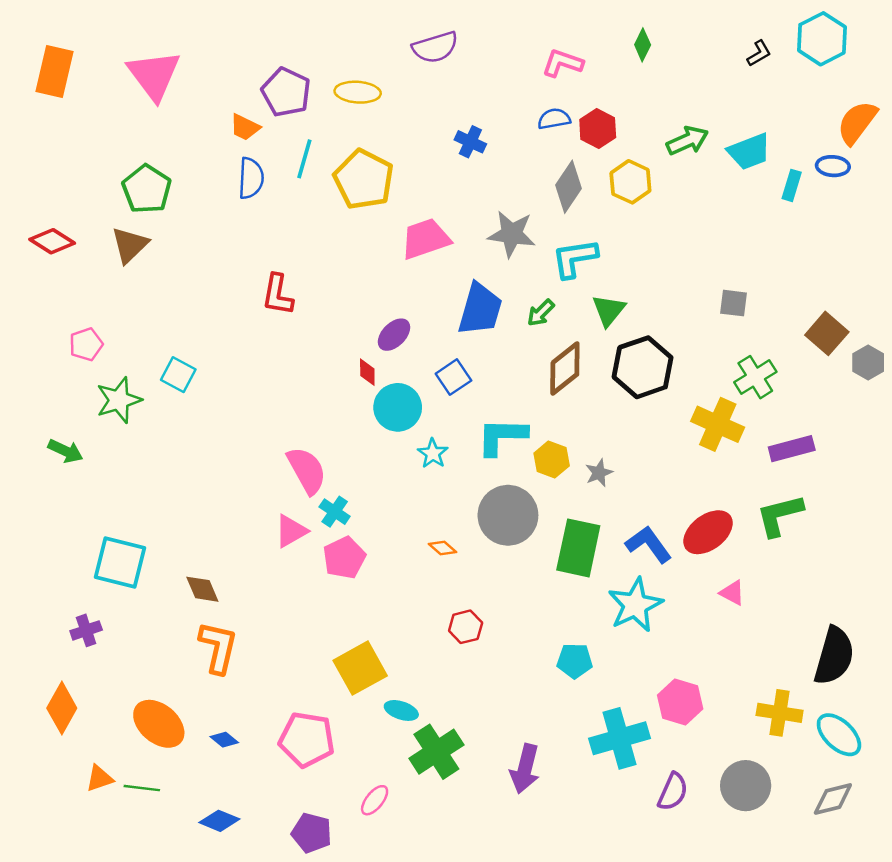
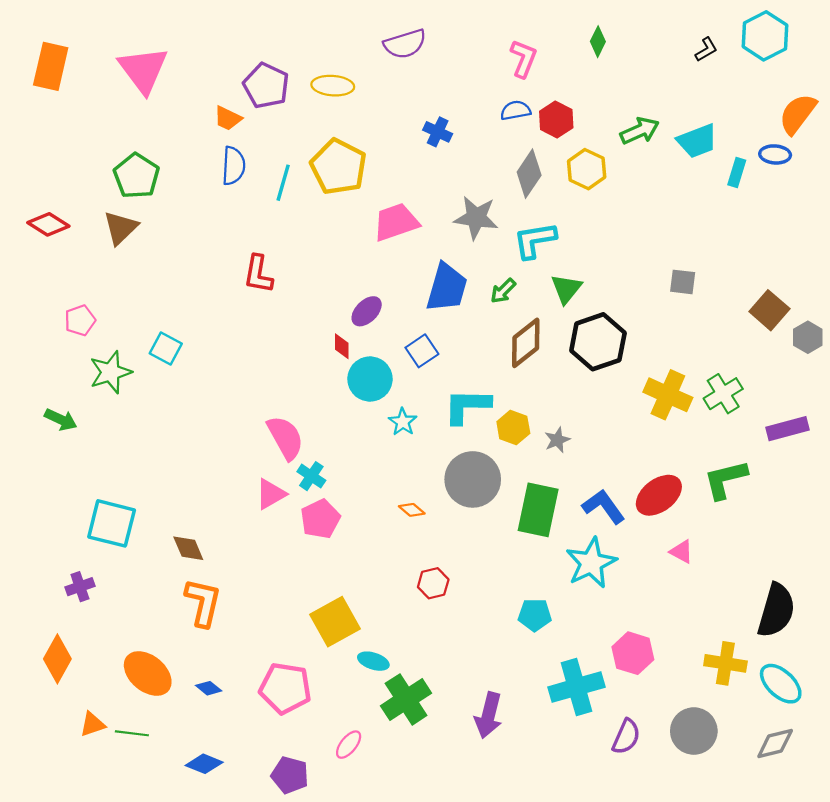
pink L-shape: (563, 63) -> (523, 59), turned 93
cyan line: (304, 159) -> (283, 183), moved
green cross: (755, 377) -> (723, 394), moved
purple rectangle: (792, 449) -> (787, 429), moved

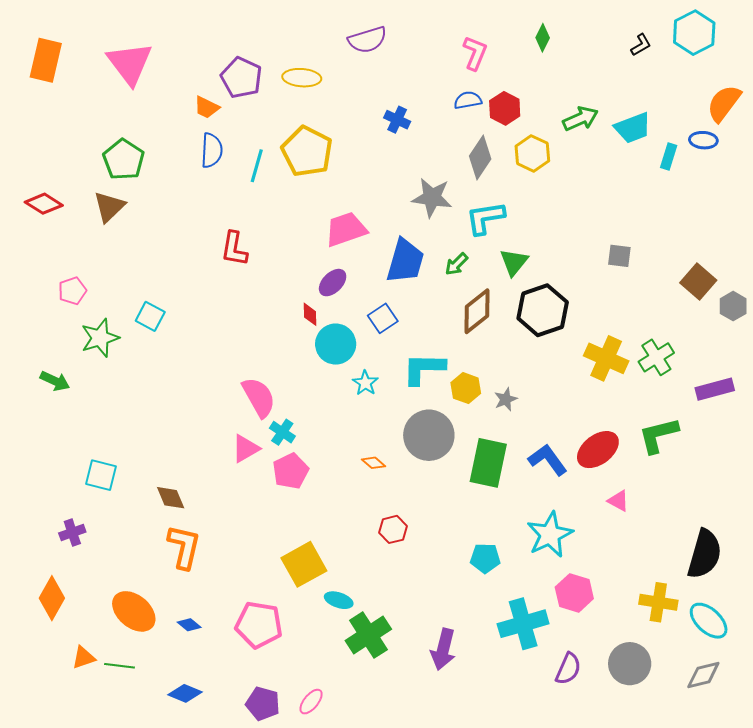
pink trapezoid: (396, 222) -> (346, 229), moved
cyan square: (112, 523) -> (101, 475), size x0.7
cyan star: (591, 563) -> (550, 535), moved
pink ellipse: (349, 745) -> (311, 702), moved

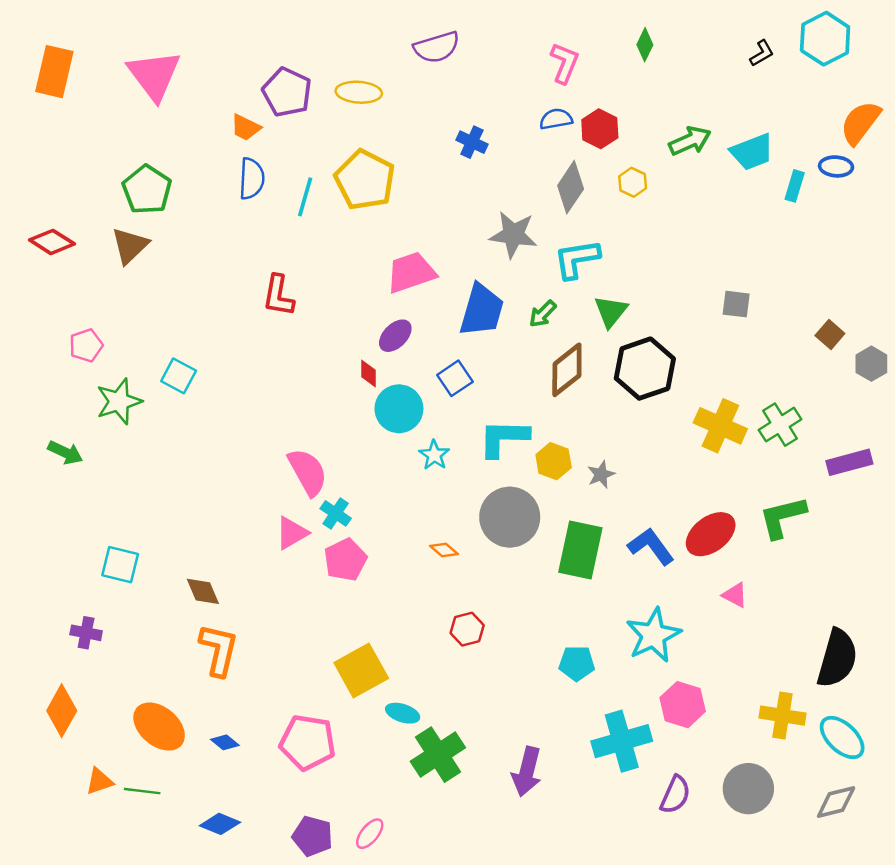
yellow hexagon: (532, 153) -> (633, 182), size x0.7
brown square: (698, 282) -> (830, 334), size x0.7
purple cross: (72, 533) -> (86, 633), turned 30

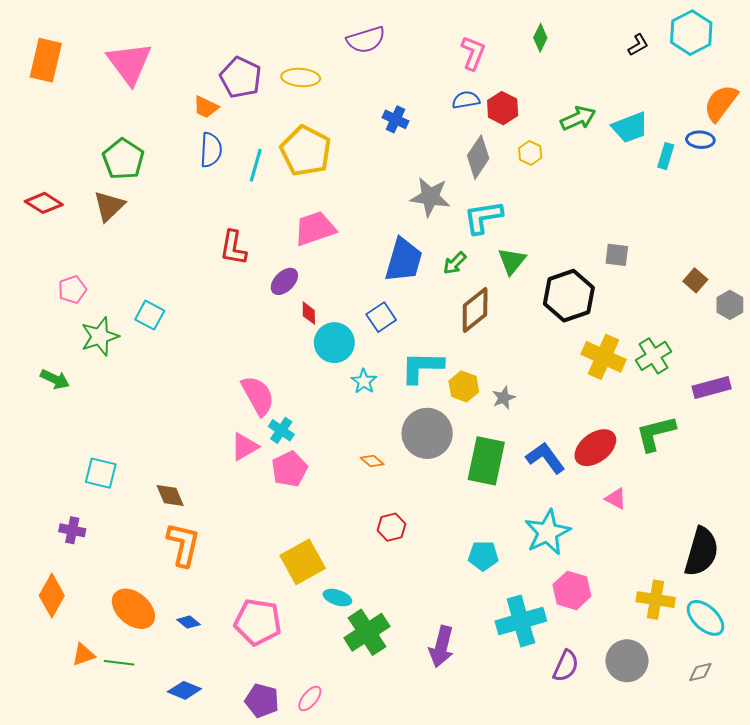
pink trapezoid: (411, 272) -> (315, 228), moved
purple ellipse: (395, 336) -> (284, 281), moved
black hexagon: (645, 369) -> (569, 296), moved
gray diamond: (836, 802) -> (700, 672), size x0.7

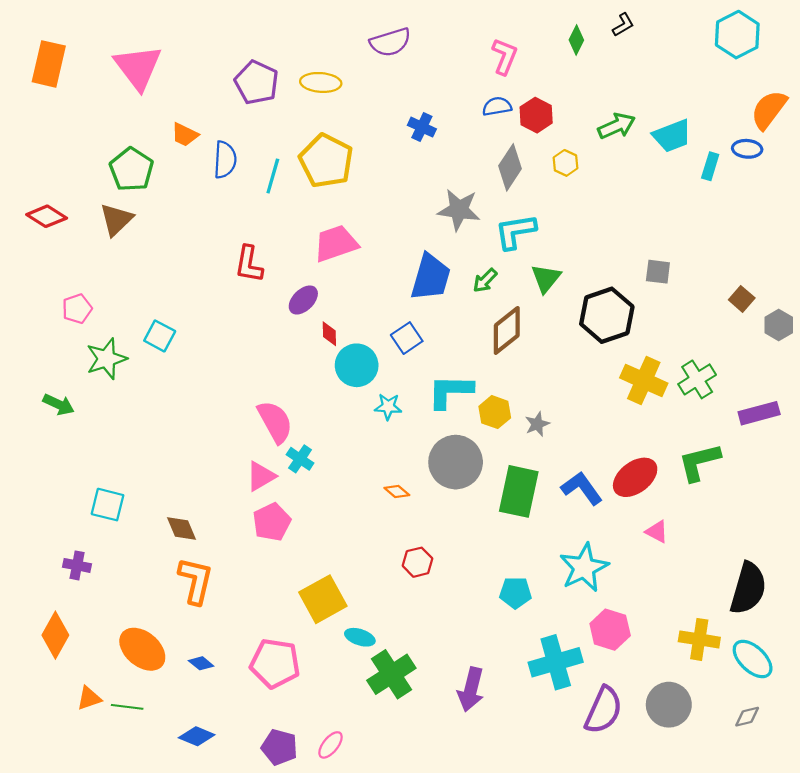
black L-shape: (638, 45) -> (623, 25), moved
orange trapezoid: (206, 107) -> (185, 135), moved
cyan star: (364, 381) -> (388, 407), turned -30
pink pentagon: (289, 469) -> (272, 522), moved
purple semicircle: (566, 666) -> (604, 710), size x1.4

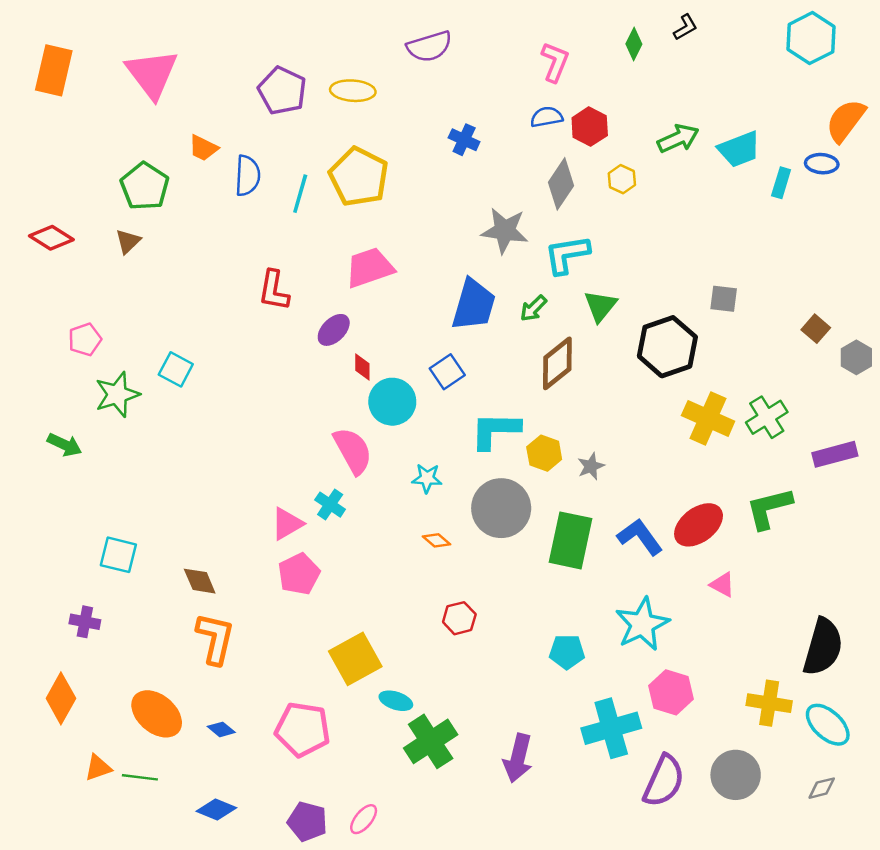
brown triangle: (116, 220) -> (128, 241), size x0.7
cyan star: (388, 407) -> (427, 478), moved
pink semicircle: (275, 422) -> (353, 451), moved

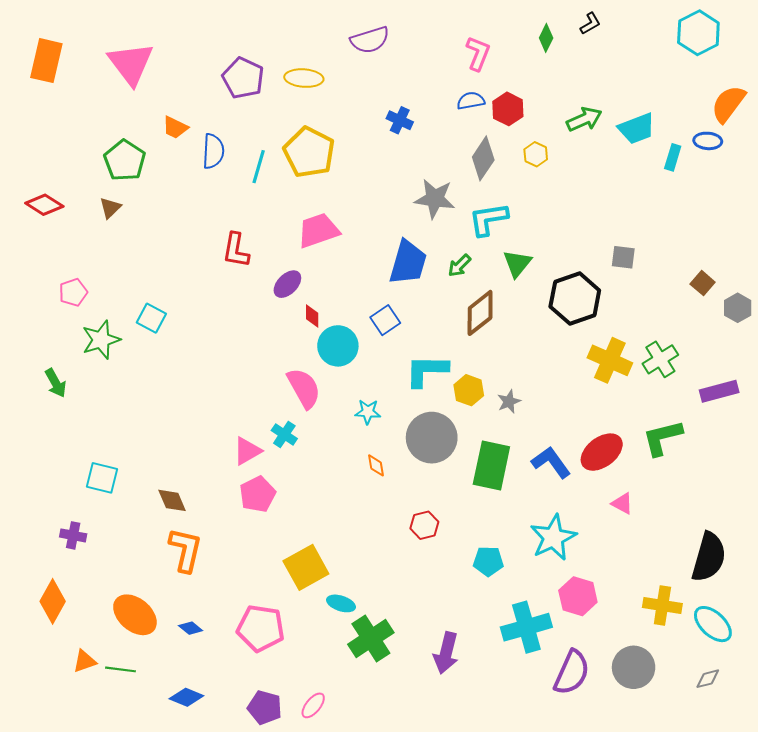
green arrow: (65, 445) -> (56, 383), turned 36
orange diamond: (437, 540) -> (376, 465), turned 40
red hexagon: (459, 618) -> (424, 525), moved

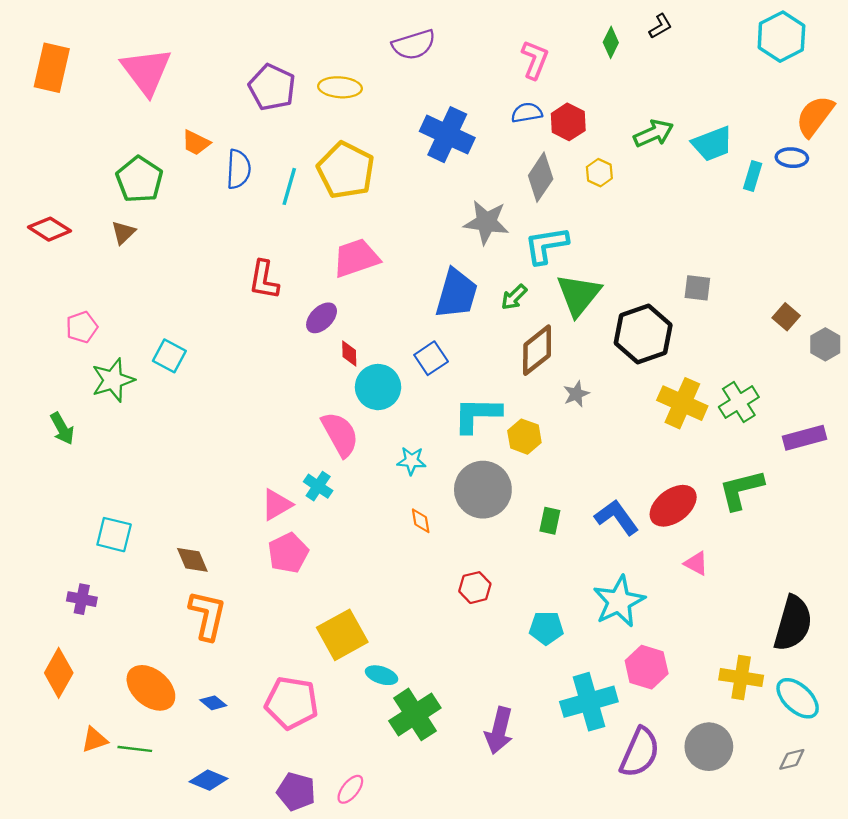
blue cross: (400, 120) -> (447, 135), size x1.8
green triangle: (517, 263) -> (579, 295), size x1.4
gray star: (509, 402) -> (576, 394), moved
green rectangle: (491, 465) -> (550, 521), size x0.5

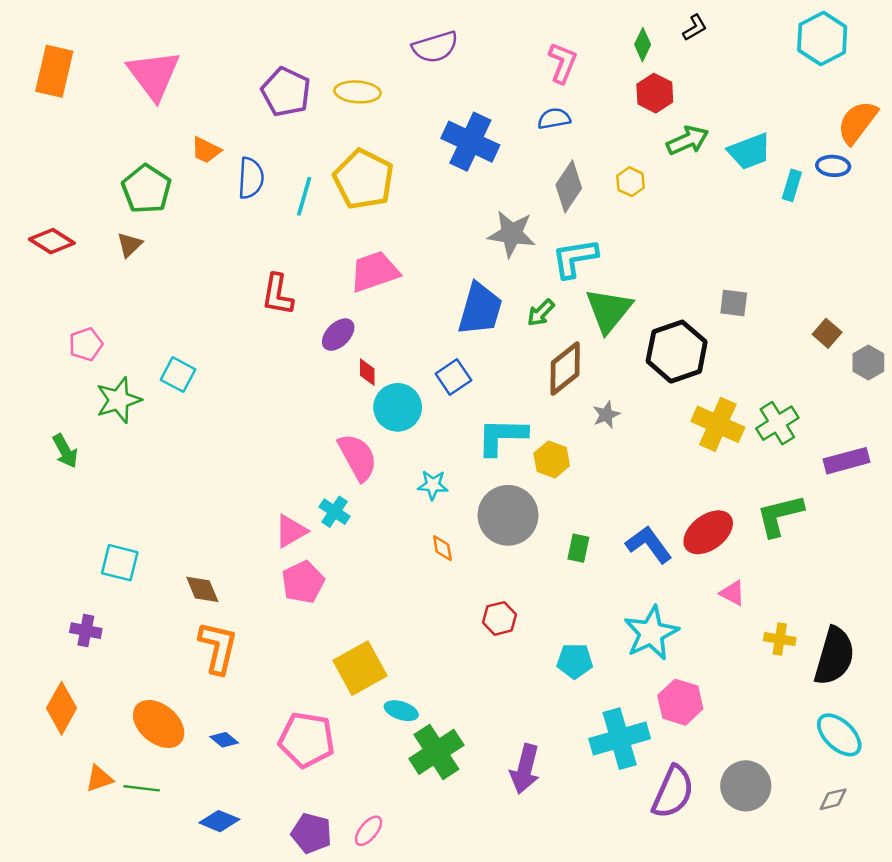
red hexagon: (568, 122) -> (655, 93), moved
yellow cross: (741, 678) -> (780, 639), moved, size x0.7

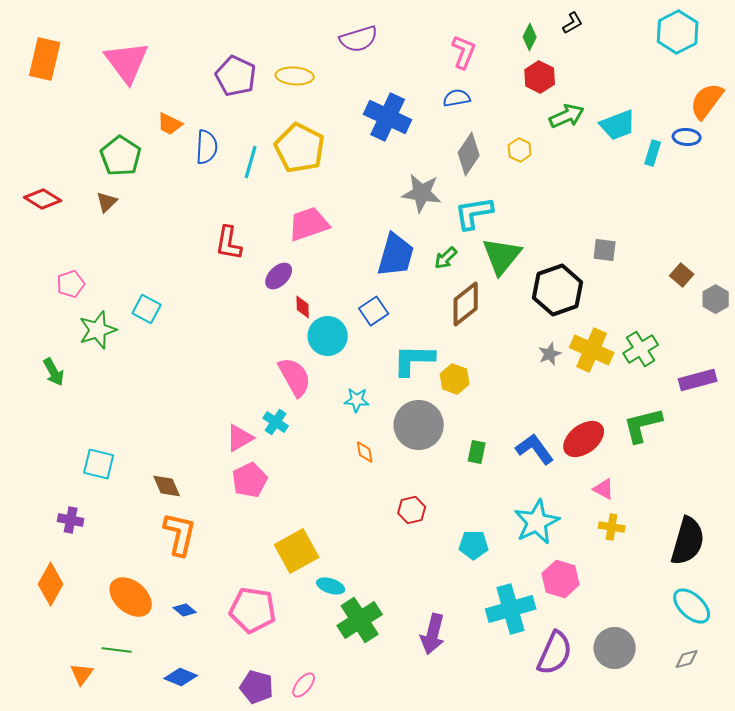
gray star: (606, 415) -> (550, 354), moved
yellow cross: (780, 639) -> (612, 527), moved
orange triangle: (99, 779) -> (82, 674), moved, turned -35

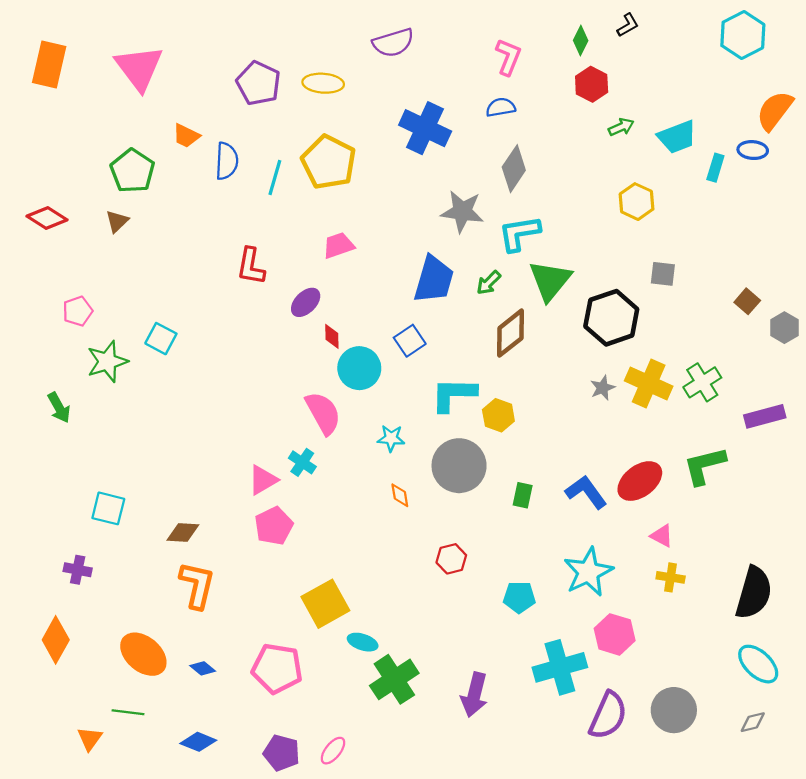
green arrow: (567, 116) -> (621, 127), size x0.7
yellow hexagon: (520, 150) -> (637, 202), moved, size x1.4
pink trapezoid: (309, 224) -> (338, 245), size x0.7
brown diamond: (167, 486) -> (183, 533), turned -64

